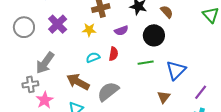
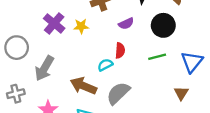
gray circle: (24, 27) -> (17, 48), moved
yellow star: (89, 30) -> (81, 26), moved
cyan semicircle: (93, 57) -> (105, 65), moved
gray cross: (30, 84) -> (16, 94), moved

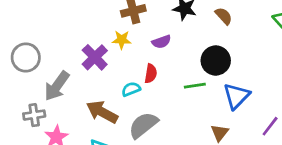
purple cross: (54, 23) -> (95, 57), moved
black circle: (163, 25) -> (216, 61), moved
yellow star: (81, 26) -> (122, 40), moved
gray cross: (16, 94) -> (34, 115), moved

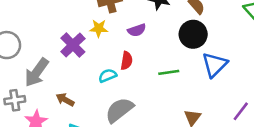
black circle: (216, 61) -> (193, 34), moved
blue triangle: (236, 96) -> (215, 65), moved
brown arrow: (102, 112) -> (65, 100), moved, size x0.6

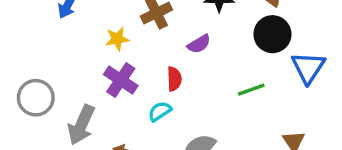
yellow star: (99, 28) -> (117, 39), moved
red semicircle: (127, 61) -> (174, 79), moved
cyan semicircle: (108, 76) -> (160, 111), moved

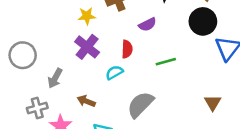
green line: (251, 90) -> (166, 62), moved
gray arrow: (81, 125) -> (55, 78), size x0.7

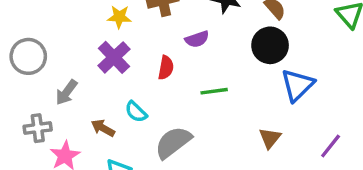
cyan semicircle: (114, 72) -> (136, 112), moved, turned -114
brown triangle: (213, 103) -> (270, 138), moved

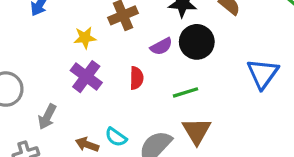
black circle: (270, 45) -> (197, 42), moved
cyan semicircle: (136, 112) -> (116, 137), moved
brown triangle: (270, 138) -> (197, 131), moved, size x1.4

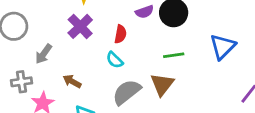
green line: (186, 92) -> (174, 55), moved
cyan semicircle: (116, 137) -> (115, 60), moved

